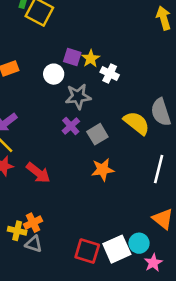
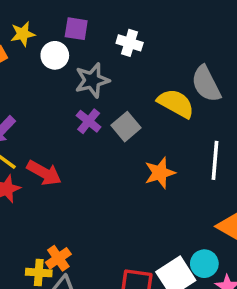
yellow star: (91, 59) -> (23, 34), moved, turned 30
orange star: (103, 170) -> (160, 173), moved
red arrow: (38, 173) -> (44, 173), moved

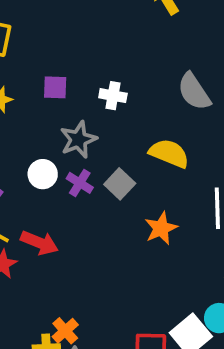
white circle: (55, 55) -> (43, 174), moved
gray semicircle: (206, 84) -> (194, 92), moved

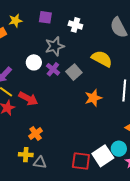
orange cross: (65, 331) -> (36, 134), moved

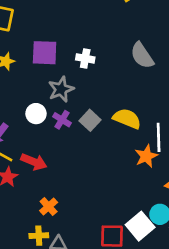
purple square: (45, 17) -> (45, 53), size x1.5
yellow semicircle: (102, 59) -> (127, 119), moved
orange star: (93, 98) -> (146, 156), moved

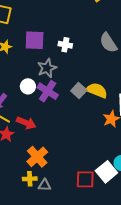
purple cross: (62, 120) -> (48, 91), size x1.5
gray square: (90, 120) -> (79, 90), moved
orange cross: (49, 207) -> (37, 157), size x1.5

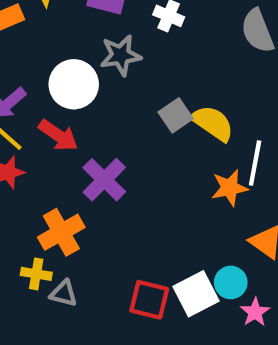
white circle: (28, 86) -> (74, 84), size x1.5
purple cross: (48, 91) -> (104, 180), moved
red arrow: (26, 123) -> (58, 135), moved

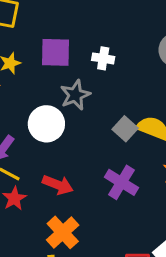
red arrow: (58, 135) -> (58, 185), moved
purple cross: (104, 180) -> (121, 182), moved

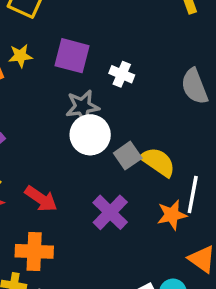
white circle: (46, 124) -> (90, 135), moved
orange cross: (63, 232) -> (34, 251), turned 32

